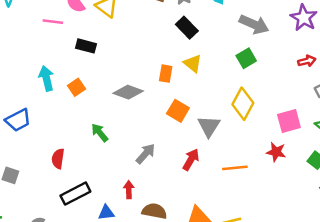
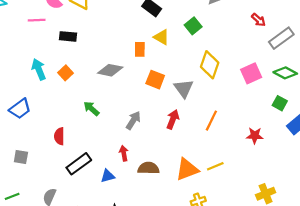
green square: (246, 58) -> (193, 26), moved
red arrow: (307, 61) -> (258, 20), turned 64
red star: (276, 152) -> (255, 136), moved
orange line: (235, 168) -> (211, 121), turned -50

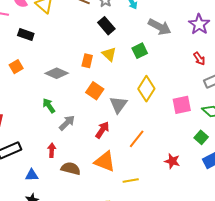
green arrow: (91, 109) -> (49, 106), moved
orange triangle: (187, 169) -> (105, 161), moved, turned 30
blue triangle: (108, 176) -> (32, 175), moved

